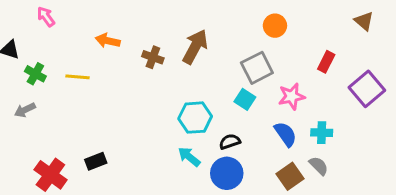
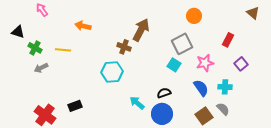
brown cross: (153, 57) -> (124, 47), moved
purple square: (367, 89) -> (241, 64), moved, size x0.6
gray arrow: (25, 110) -> (41, 68), moved
cyan hexagon: (195, 118) -> (112, 72), moved

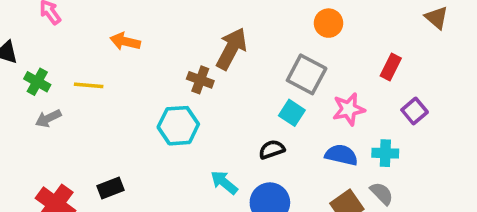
gray square: (182, 44) -> (307, 74), turned -35
blue semicircle: (201, 88) -> (341, 155), turned -42
black semicircle: (164, 93) -> (272, 149), moved

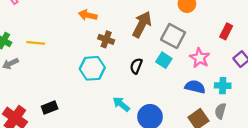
orange arrow: (125, 41) -> (88, 15), moved
brown arrow: (231, 49) -> (142, 24), moved
pink star: (349, 109) -> (200, 58), turned -30
black semicircle: (272, 149) -> (136, 66), moved, turned -49
gray semicircle: (382, 193) -> (220, 111), turned -119

